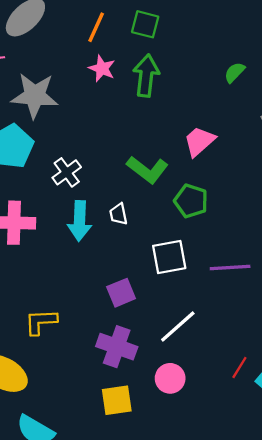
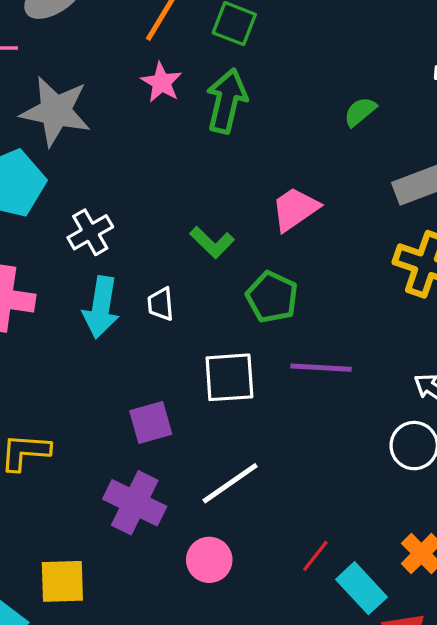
green L-shape: (147, 170) -> (212, 242), size x0.7
purple line: (230, 267) -> (321, 368), moved
yellow square: (117, 400) -> (62, 581), moved

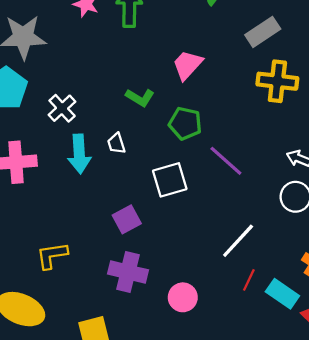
purple line: (321, 368) -> (226, 161), turned 51
white line: (230, 483) -> (238, 241), moved

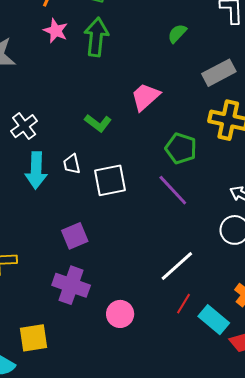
green pentagon: (185, 123) -> (181, 148), moved
white square: (170, 180) -> (110, 180), moved

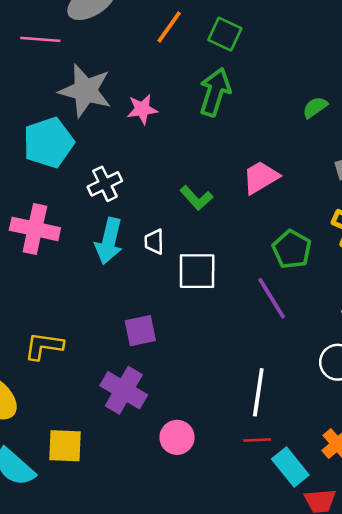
pink star: (56, 31) -> (142, 109), moved, turned 30
white line: (177, 266) -> (258, 392), turned -51
red line: (184, 304) -> (257, 440), turned 45

